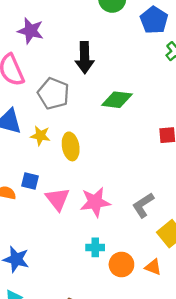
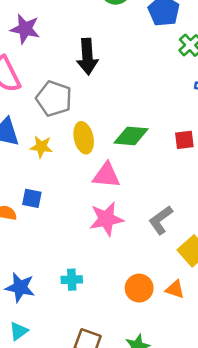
green diamond: (117, 100) -> (131, 136), moved
yellow ellipse: (71, 146) -> (84, 138), moved
pink triangle: (58, 199) -> (106, 175), moved, turned -44
cyan cross: (95, 247) -> (72, 280), moved

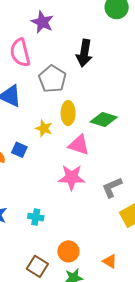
yellow star: (41, 147) -> (44, 128), moved
orange circle: (139, 288) -> (68, 251), moved
orange triangle: (175, 289) -> (110, 261), moved

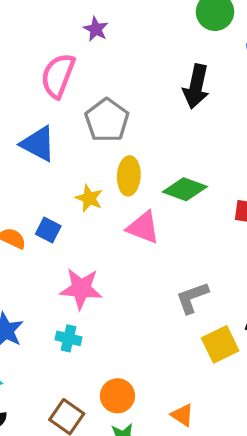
purple star: (42, 22) -> (96, 29), size x0.7
pink semicircle: (20, 53) -> (58, 76), turned 32
black arrow: (84, 53) -> (196, 86), moved
pink star: (72, 177) -> (81, 289), moved

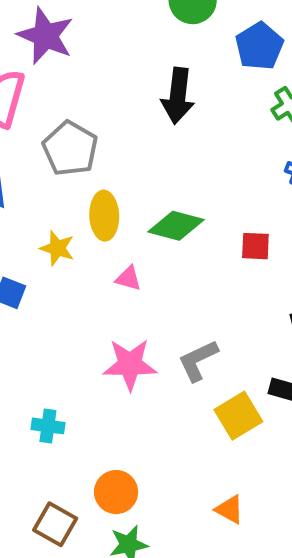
purple star: (96, 29) -> (46, 36), size x1.8
pink triangle: (143, 227) -> (128, 278), size x0.6
pink star: (81, 289) -> (130, 364), moved
orange triangle: (182, 415) -> (230, 509), moved

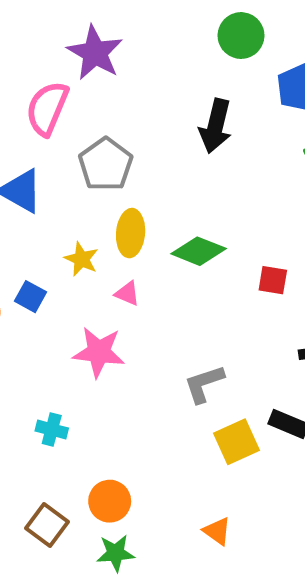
pink triangle: (128, 278) -> (127, 293), moved
pink star: (130, 364) -> (99, 352), moved

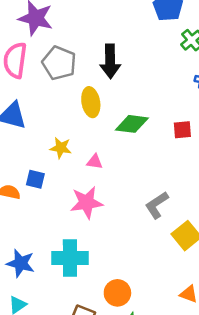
black arrow: (216, 126) -> (110, 61), moved
gray pentagon: (106, 164) -> (59, 63), moved
yellow ellipse: (131, 233) -> (91, 102), moved
cyan cross: (52, 429) -> (70, 258), size x1.8

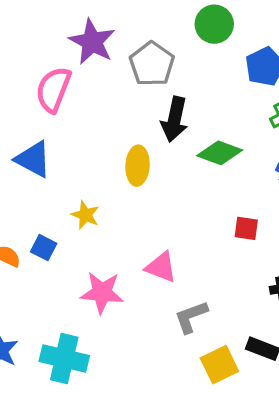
gray pentagon: (59, 63) -> (152, 64), moved
green diamond: (132, 124) -> (220, 153), moved
pink triangle: (95, 162) -> (161, 267), moved, size x1.5

